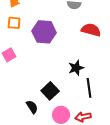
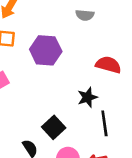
red semicircle: (91, 30) -> (108, 65), moved

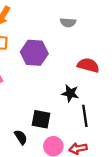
black star: (87, 97) -> (70, 93), turned 30
black square: (54, 127) -> (41, 119), turned -36

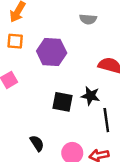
black square: (41, 119) -> (63, 102), moved

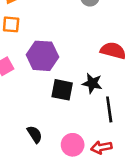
purple hexagon: (52, 52) -> (42, 56), moved

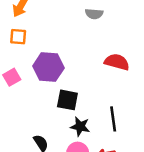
black star: (92, 83) -> (80, 127), moved

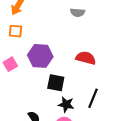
red semicircle: (117, 62) -> (86, 58), moved
black line: (113, 119) -> (93, 98), turned 30

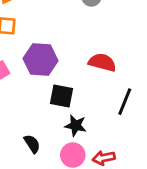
black line: (93, 98) -> (125, 102), moved

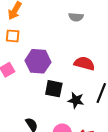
black star: (76, 126) -> (76, 100), moved

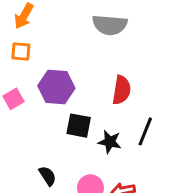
gray semicircle: (76, 17) -> (110, 25), size x1.6
red semicircle: (84, 63) -> (122, 90), turned 84

